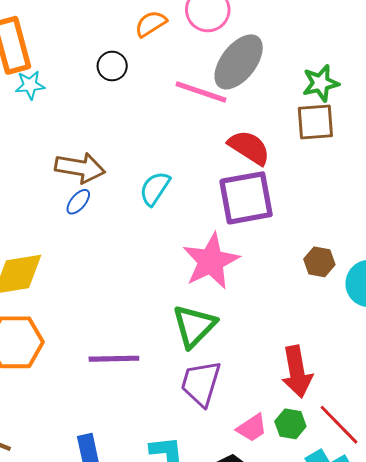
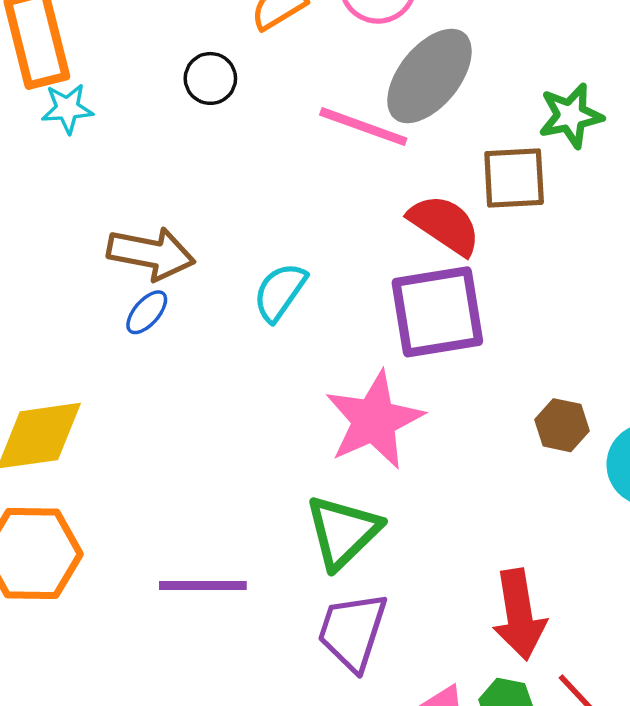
brown square: (315, 122) -> (514, 178), moved

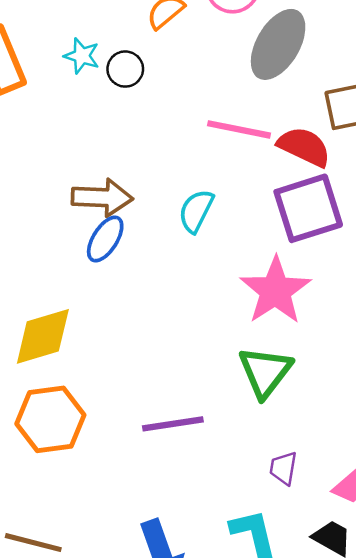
cyan star: (67, 109) -> (82, 56), moved, turned 30
pink line: (363, 127) -> (239, 129), moved
blue ellipse: (147, 312) -> (105, 239), size x1.4
purple trapezoid: (352, 631) -> (283, 468), moved, size x0.6

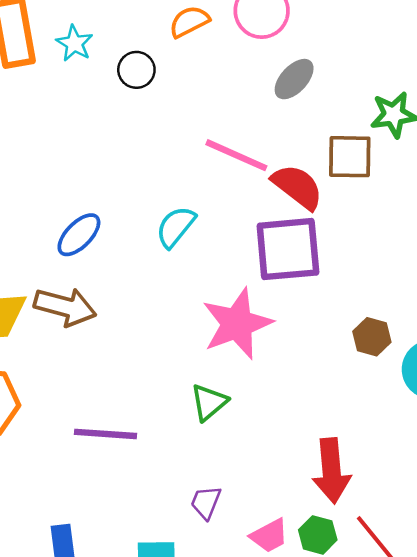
gray ellipse: (278, 44) -> (294, 79), size x0.6
cyan star: (82, 56) -> (74, 43), moved
brown arrow: (102, 198) -> (65, 307), moved
green triangle: (265, 372) -> (209, 402), size x0.7

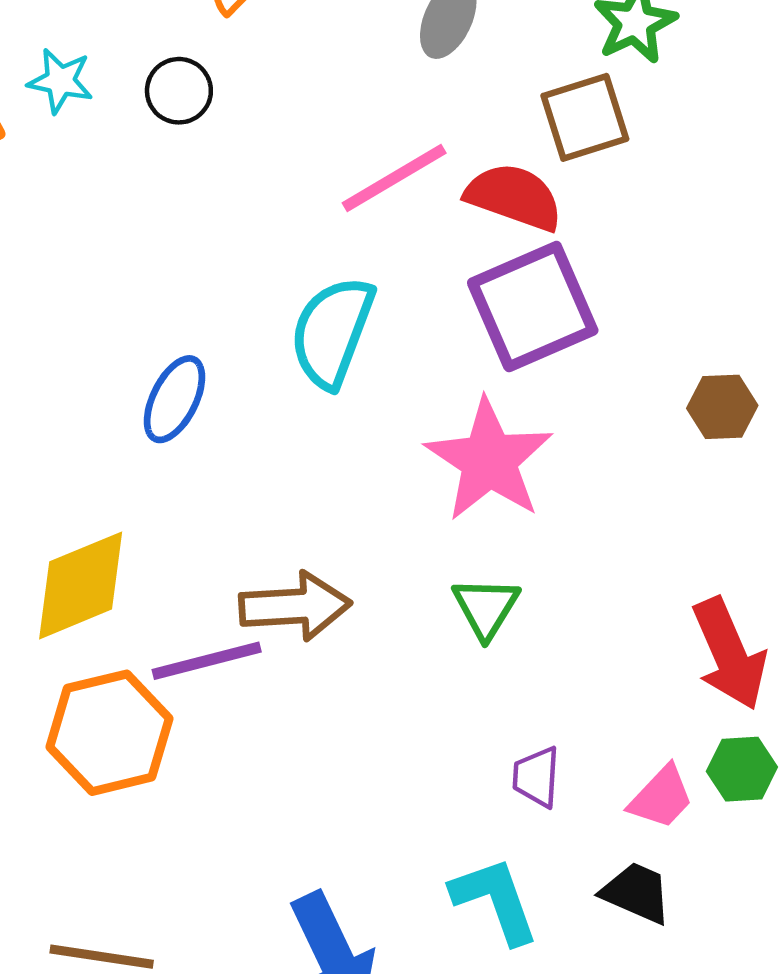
pink line: (236, 155) -> (394, 178), turned -36
cyan semicircle: (176, 227) -> (332, 332), size x1.4
brown arrow: (65, 307) -> (295, 606), moved
purple line: (106, 434) -> (207, 661), moved

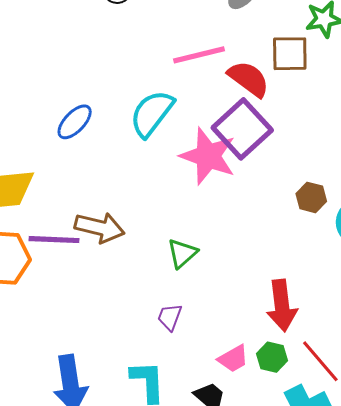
purple square: (533, 307) -> (242, 129), turned -36
pink star: (489, 460) -> (208, 156), moved, turned -30
purple trapezoid: (536, 777) -> (170, 317), moved

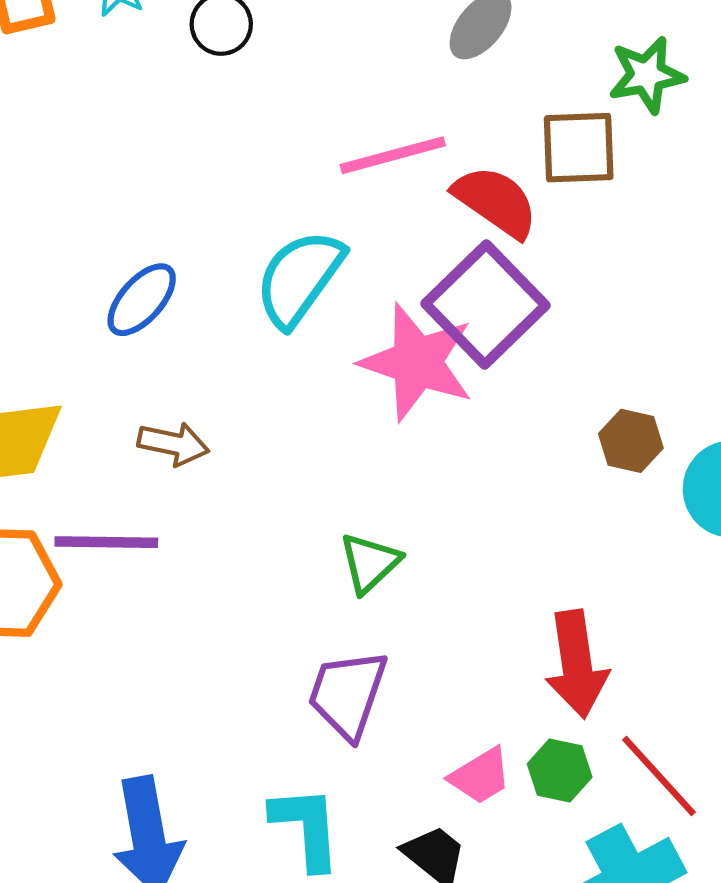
brown arrow: (100, 228) -> (173, 444), moved, size x0.7
purple trapezoid: (170, 317) -> (348, 694), size x1.6

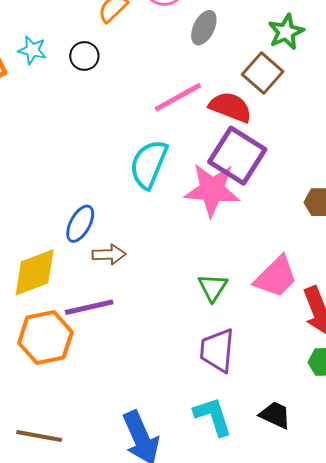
brown square: (579, 148) -> (263, 73), turned -33
blue ellipse: (142, 300) -> (80, 224), moved
pink trapezoid: (480, 776) -> (276, 277), moved, size x1.5

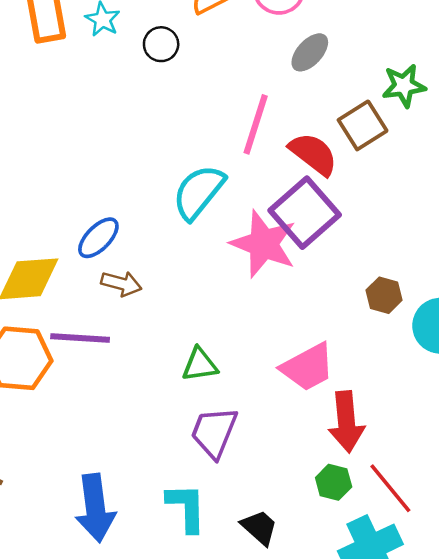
pink line: (178, 97) -> (256, 124), turned -60
green triangle: (213, 287) -> (200, 365), moved, turned 32

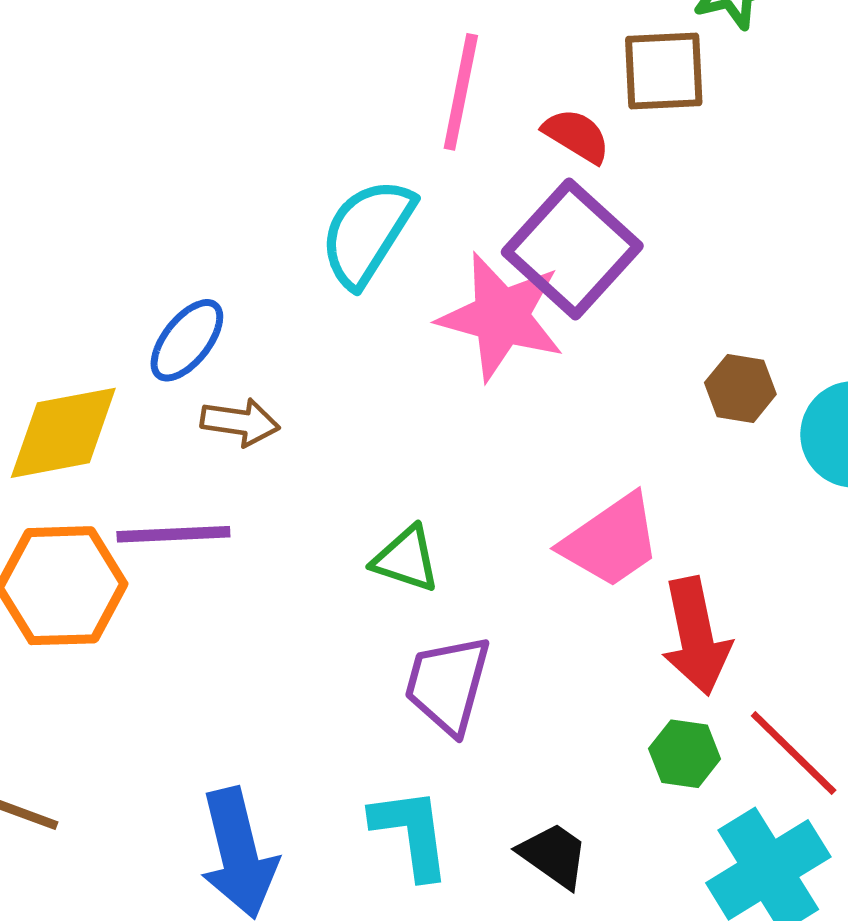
brown square: (363, 125) -> (664, 71), turned 36
red semicircle: (313, 154) -> (577, 136), size x0.7
green triangle: (200, 365) -> (406, 559), turned 33

